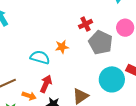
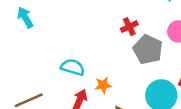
orange star: (62, 47) -> (103, 85), moved

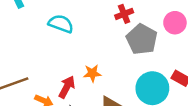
cyan semicircle: (73, 67) -> (61, 24), moved

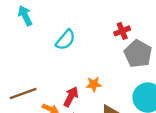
cyan semicircle: (61, 24) -> (65, 40), turned 110

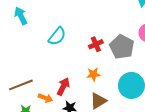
red cross: (122, 31) -> (96, 44), moved
orange star: (94, 84) -> (94, 74), moved

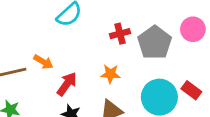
orange arrow: (45, 98) -> (43, 62), moved

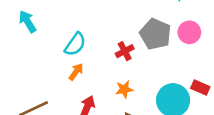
gray pentagon: (155, 43) -> (155, 34), moved
orange arrow: (43, 62) -> (76, 72), moved, turned -72

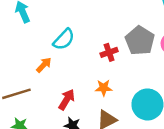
orange arrow: (76, 72) -> (44, 65), moved

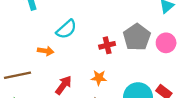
orange arrow: (44, 65) -> (46, 51), turned 49

